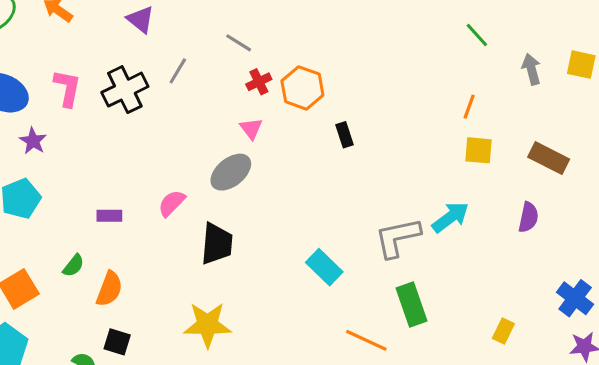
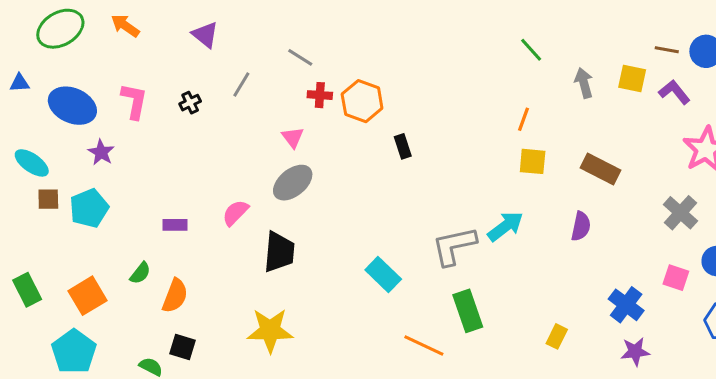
red cross: (259, 82) -> (320, 95), turned 30
black cross: (125, 90) -> (190, 103), size x0.5
pink triangle: (251, 128) -> (293, 137), moved

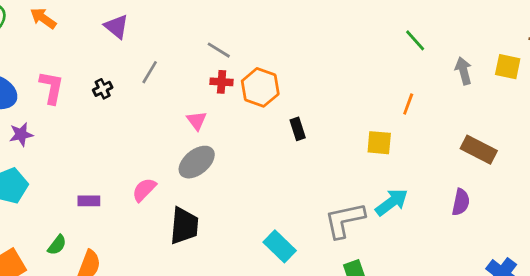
gray line: (300, 57) -> (219, 50), moved
purple star: (101, 152) -> (21, 134), turned 30
yellow square: (533, 161) -> (379, 143), moved

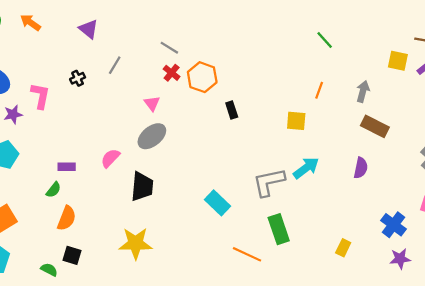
gray arrow: (463, 71) -> (363, 91), moved, turned 30
red cross: (222, 82) -> (172, 73), turned 35
pink L-shape: (51, 87) -> (40, 96), moved
green semicircle: (57, 245) -> (54, 190), moved

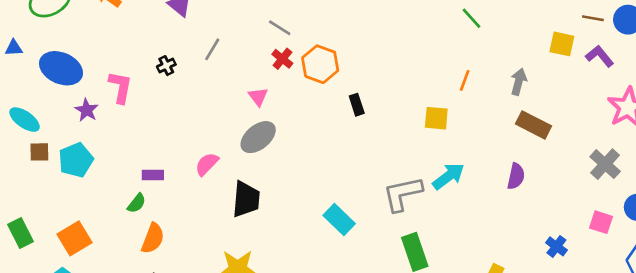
purple star: (13, 114) -> (87, 110), turned -30
blue cross: (394, 225) -> (556, 246), size x0.7

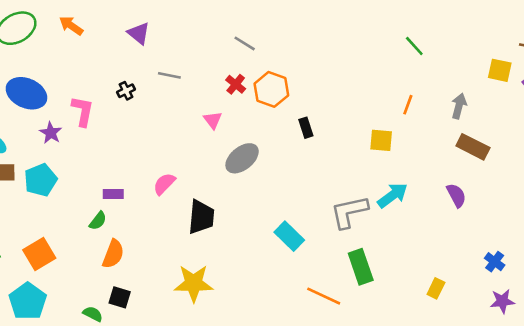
gray line: (280, 28) -> (245, 43), moved
gray line: (212, 49) -> (169, 75), turned 70
gray ellipse: (258, 137) -> (242, 158), moved
purple semicircle: (516, 176) -> (456, 195), turned -40

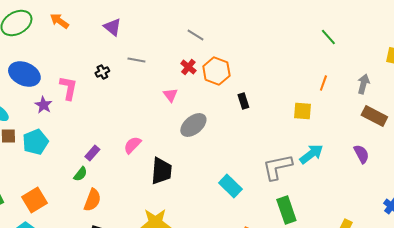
purple rectangle: (113, 194) -> (92, 153), turned -49

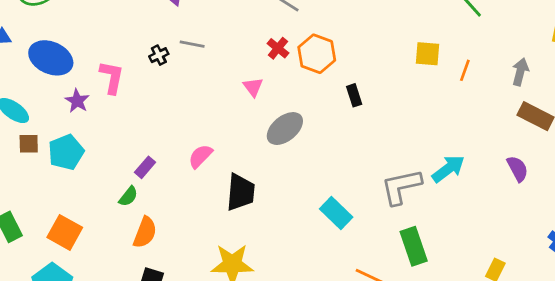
gray line: (136, 60) -> (192, 44), moved
yellow square: (302, 111) -> (428, 54), moved
orange square: (34, 200) -> (65, 232), turned -30

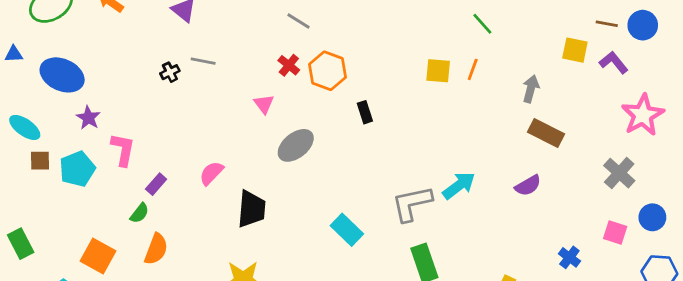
orange line: (465, 70) -> (473, 69), moved
pink L-shape: (112, 77) -> (123, 150), moved
purple semicircle: (518, 169) -> (528, 186), turned 88
orange square: (65, 232) -> (98, 256), moved

